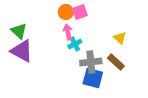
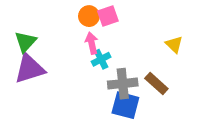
green triangle: (19, 31) -> (25, 42), turned 30
yellow triangle: (120, 38) -> (174, 44), moved
purple triangle: (22, 51) -> (30, 69), turned -45

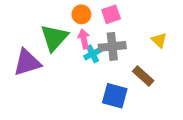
pink square: (108, 16) -> (111, 14), moved
green triangle: (25, 42) -> (54, 38), moved, size x1.4
gray cross: (123, 84) -> (112, 46), moved

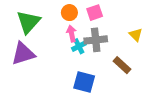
green triangle: (54, 38) -> (28, 22), moved
blue square: (115, 96) -> (84, 82), moved

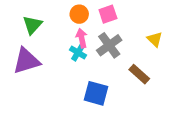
green triangle: (28, 22) -> (32, 25), size x0.7
gray cross: (96, 40) -> (109, 45), turned -30
cyan cross: (79, 46) -> (78, 53), moved, turned -32

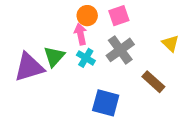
green triangle: (32, 25) -> (54, 57), moved
pink arrow: (82, 38) -> (81, 34), moved

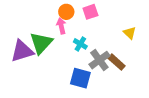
gray cross: (120, 50) -> (99, 60), moved
green triangle: (54, 57) -> (41, 43), size x1.4
cyan cross: (86, 58) -> (80, 44), moved

